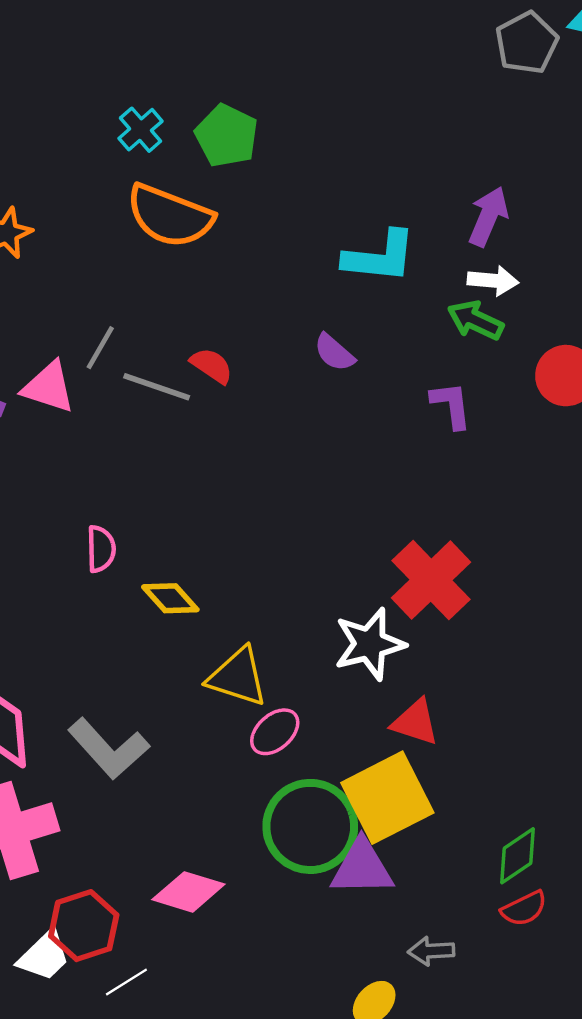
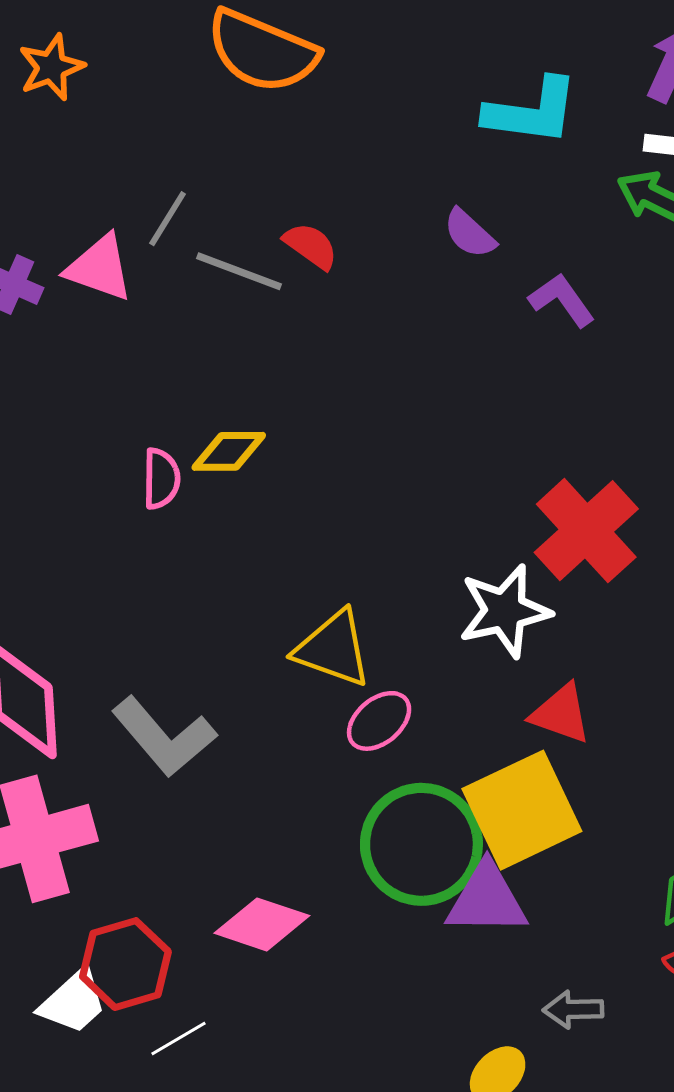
purple L-shape: (451, 405) -> (562, 300), moved, turned -30
yellow diamond: (170, 598) -> (229, 451), moved, turned -50

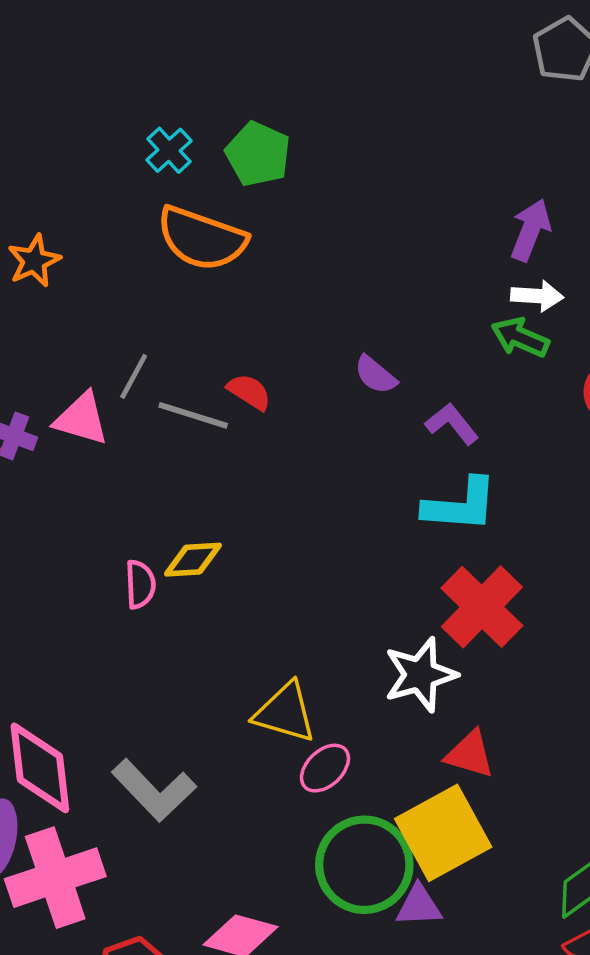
cyan L-shape: (532, 111) -> (460, 505), moved
purple triangle: (487, 899) -> (419, 906), size x0.7

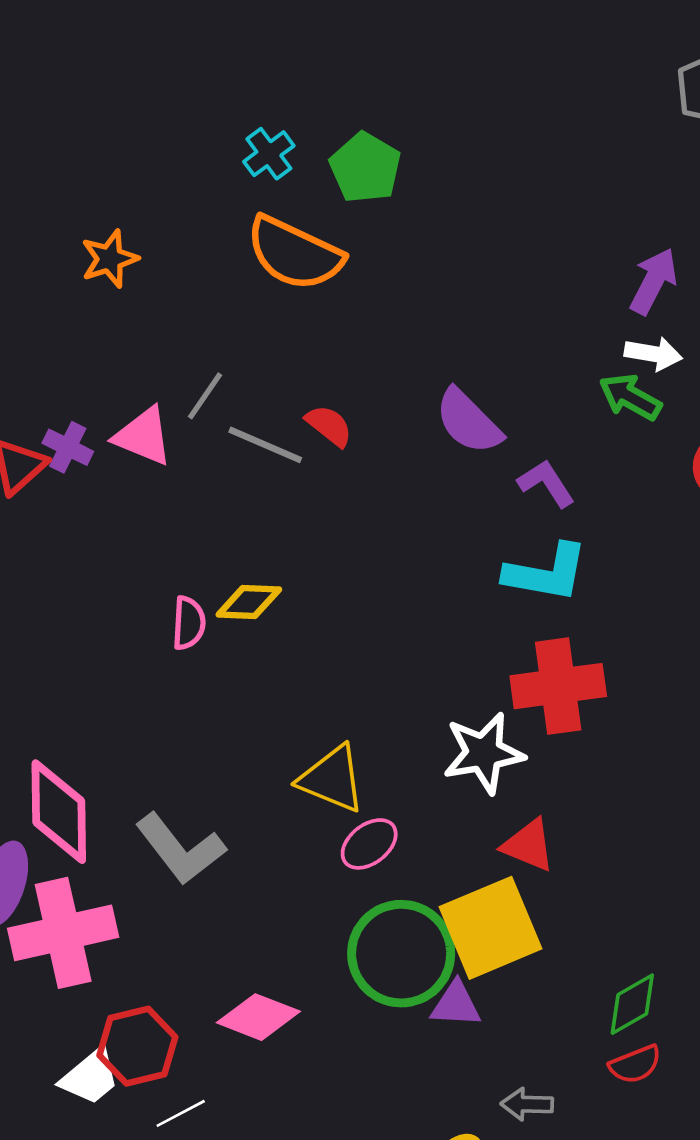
purple semicircle: (375, 375) -> (468, 421), size x1.5
red cross: (482, 607) -> (558, 686), turned 32

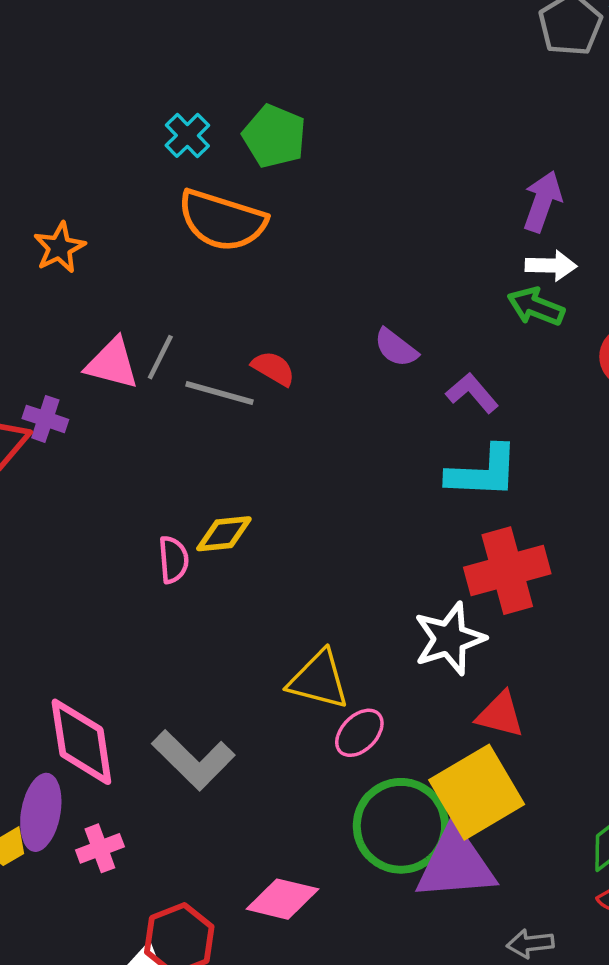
purple semicircle: (468, 421) -> (396, 348), size x0.7
pink triangle: (143, 436) -> (112, 364), moved
pink cross: (63, 933) -> (100, 848), size x0.5
purple triangle: (456, 1004) -> (455, 864), size x1.8

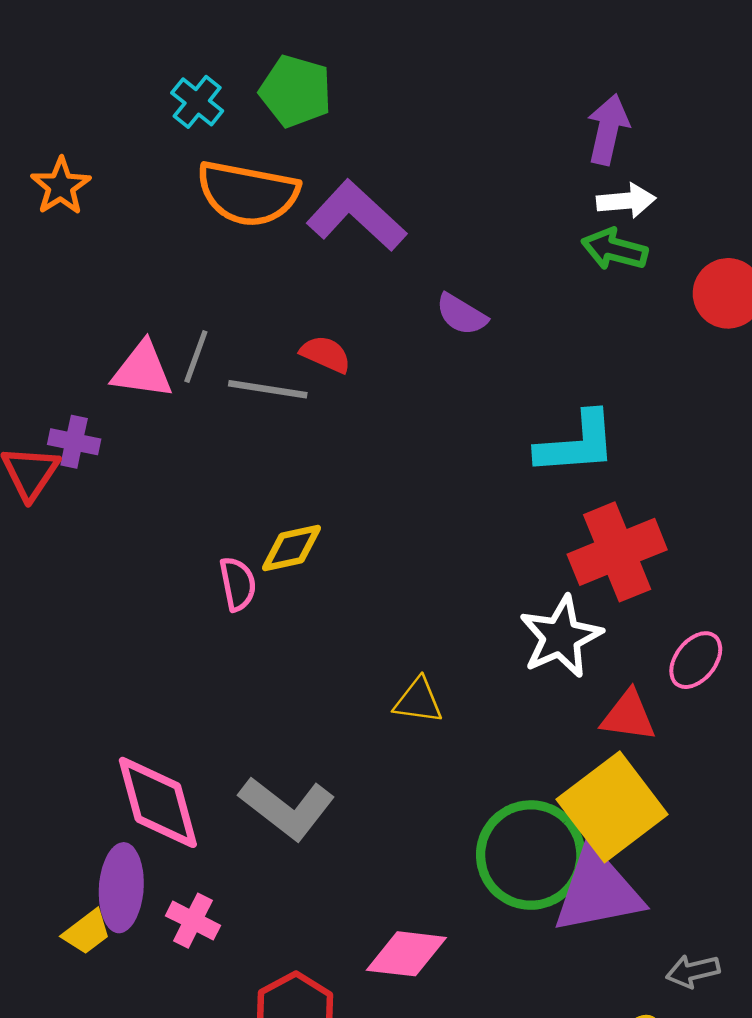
orange star: (59, 248) -> (61, 186), moved
purple L-shape: (472, 393) -> (356, 216), moved, size x1.6
yellow triangle: (319, 680) -> (418, 701), size x0.7
pink ellipse: (359, 733) -> (696, 660), moved
pink cross: (100, 848) -> (193, 921), turned -36

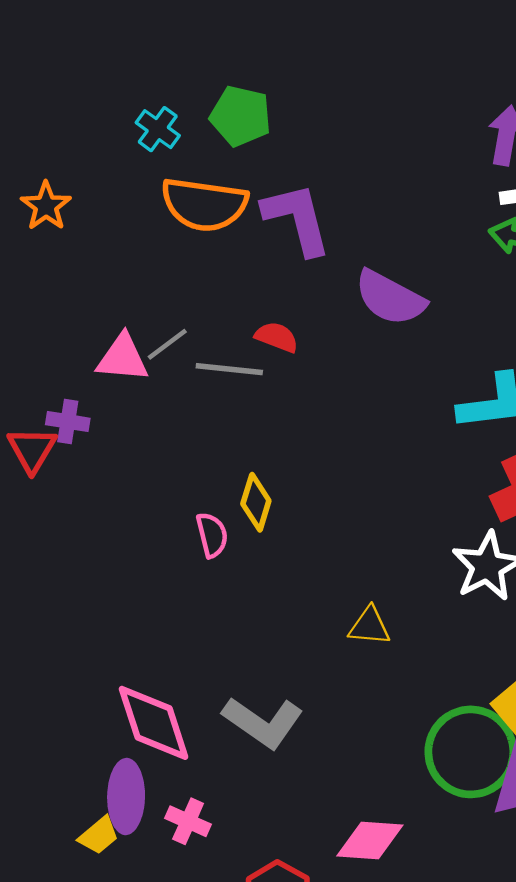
purple L-shape: (356, 216) -> (297, 219), turned 36
purple semicircle: (462, 314) -> (390, 298), size x1.6
gray line: (196, 356) -> (167, 344), turned 36
yellow diamond: (292, 548) -> (256, 502), turned -58

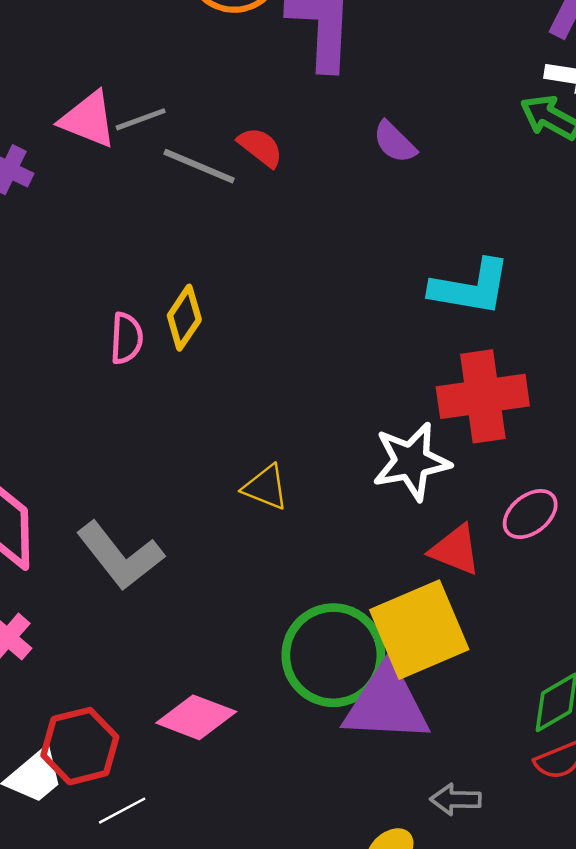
purple semicircle: (390, 298) -> (395, 142), size x0.6

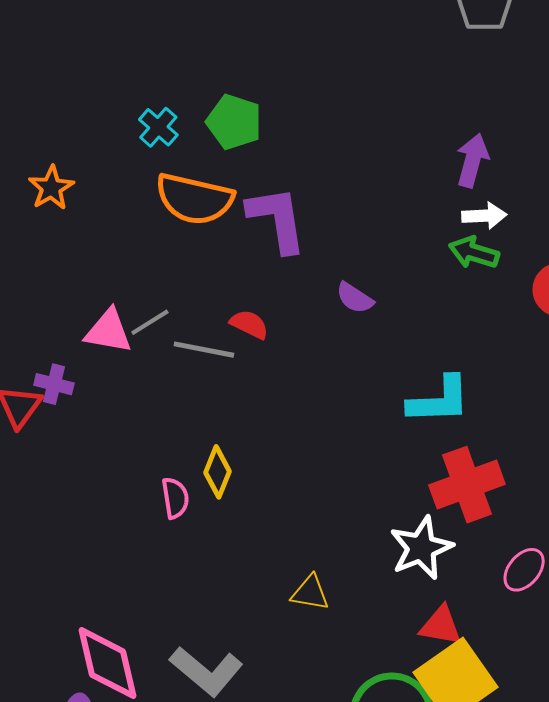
red triangle: (455, 550) -> (441, 626), moved

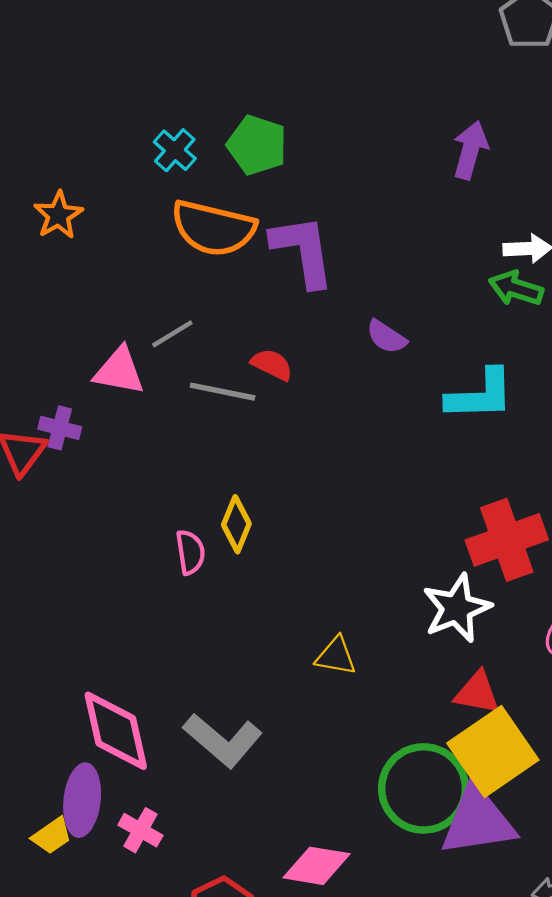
purple arrow: (472, 160) -> (470, 150), moved
gray line: (150, 322) -> (172, 334), moved
cyan L-shape: (439, 400) -> (480, 395), moved

